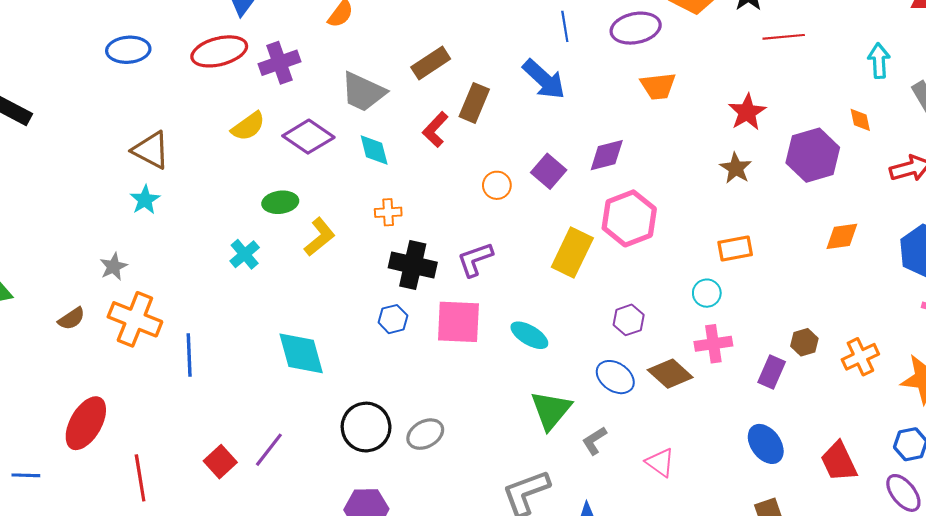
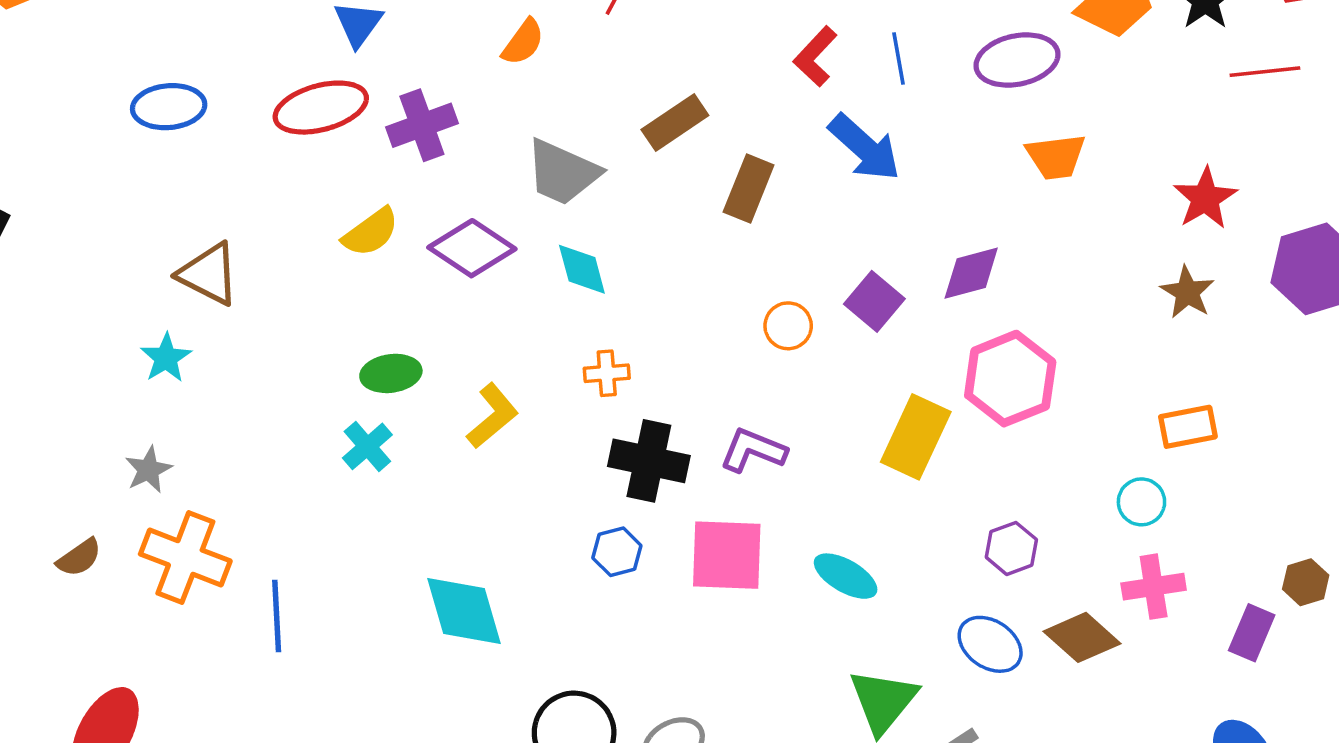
red L-shape: (435, 130) -> (815, 56), moved
cyan star: (145, 200) -> (166, 358), moved
green ellipse: (280, 202) -> (391, 373), moved
purple L-shape: (475, 259) -> (753, 450), turned 42

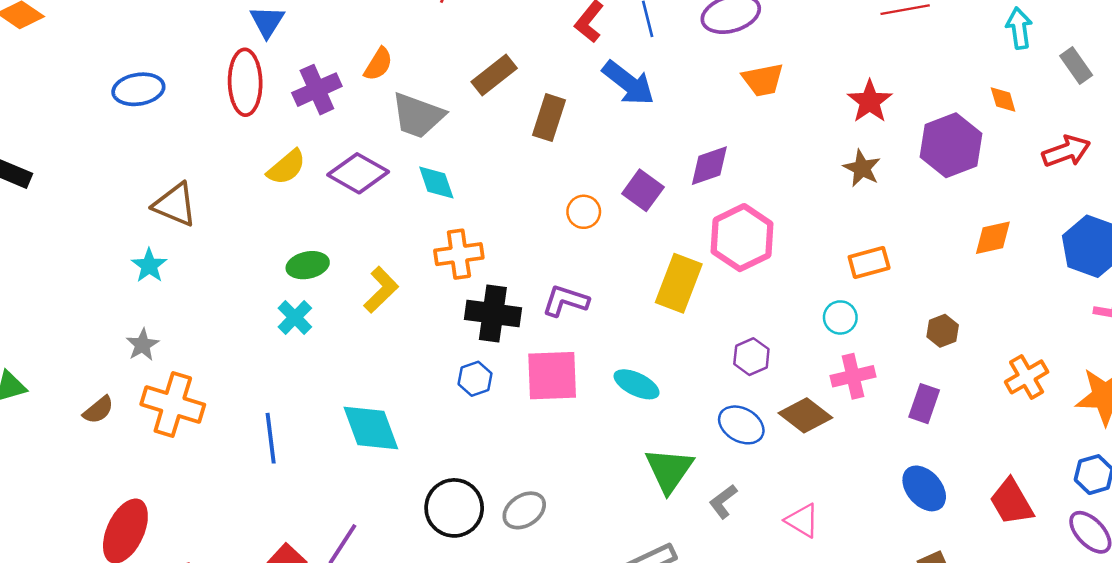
orange semicircle: (523, 42) -> (378, 64), moved
red ellipse: (321, 108) -> (245, 82), turned -72
orange cross: (607, 373) -> (459, 254), size x1.5
brown hexagon: (1306, 582) -> (943, 331), moved
blue line: (277, 616) -> (271, 438), moved

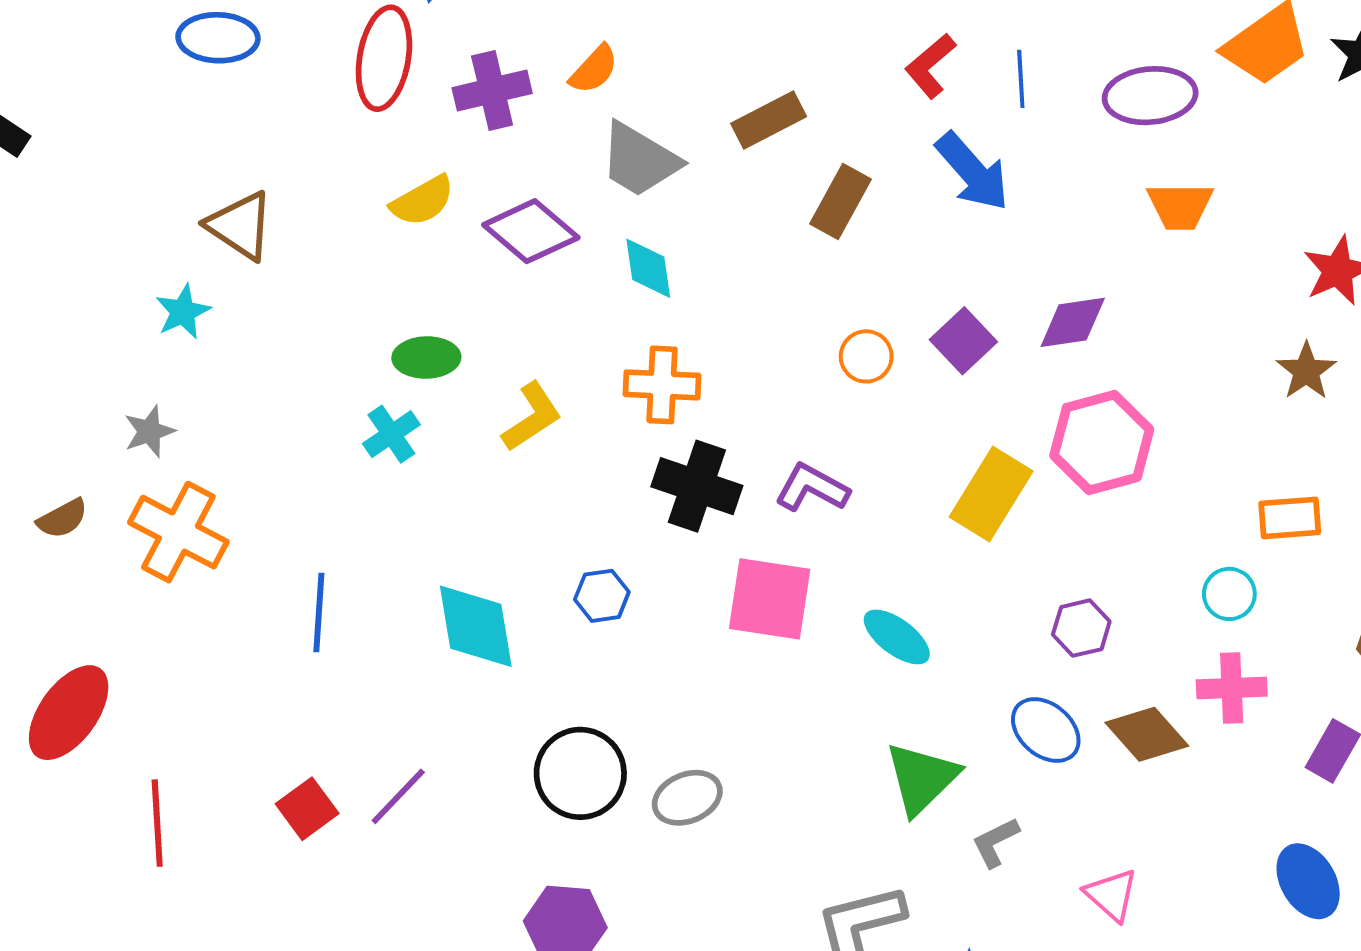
blue hexagon: (475, 379) -> (602, 596), moved

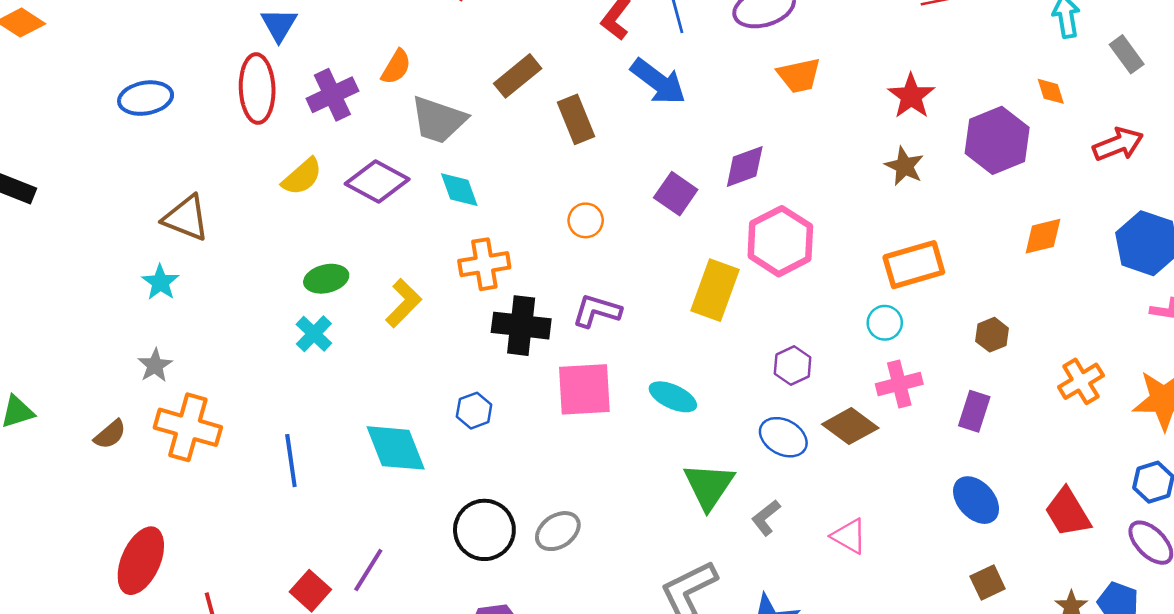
brown rectangle: (841, 201) -> (576, 119), turned -39
orange circle: (866, 356) -> (586, 220), moved
orange rectangle: (1290, 518) -> (914, 265), size x1.4

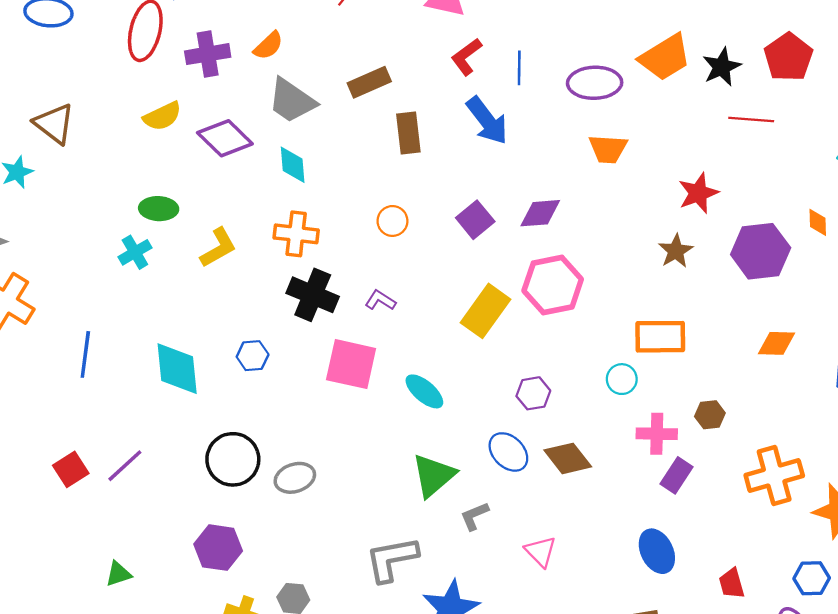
purple L-shape: (597, 311) -> (380, 300), size x0.7
orange cross: (1081, 381) -> (774, 476), size x1.4
pink cross: (899, 384) -> (657, 434), moved
red trapezoid: (1068, 512) -> (732, 583), size x0.7

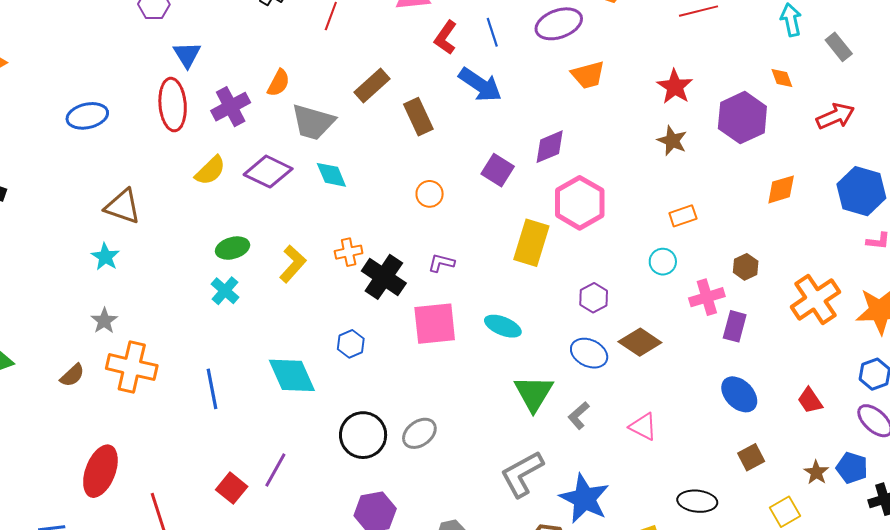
orange cross: (296, 234) -> (349, 252), moved, size x0.7
black cross: (313, 295) -> (384, 277), turned 30
orange rectangle: (660, 337) -> (683, 216), size x0.6

